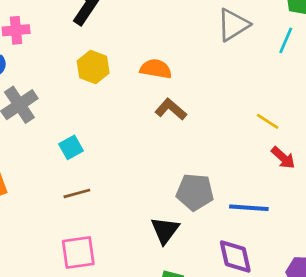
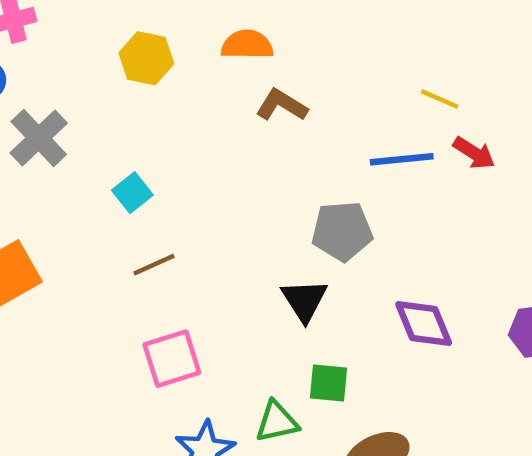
blue line: (249, 208) -> (402, 159), moved

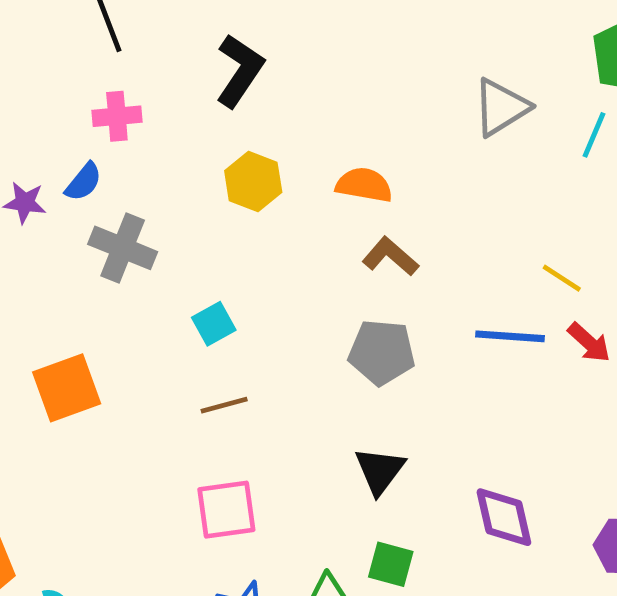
gray cross: (39, 138) -> (123, 248), turned -34
gray pentagon: (342, 231) -> (382, 352), moved

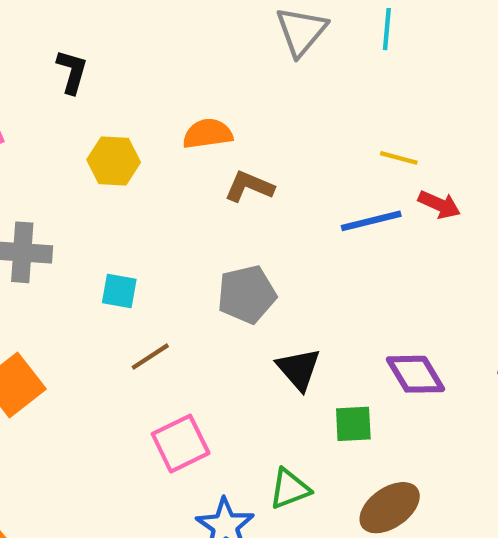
black L-shape: (240, 71) -> (72, 72), size x0.7
cyan square: (214, 324) -> (119, 291), turned -33
gray pentagon: (382, 352) -> (247, 294), moved
green square: (391, 564) -> (353, 424), moved

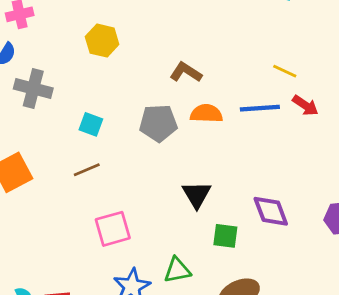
orange semicircle: (208, 134) -> (206, 114), moved
gray pentagon: (247, 294) -> (158, 123), moved
brown line: (150, 357) -> (87, 170), moved

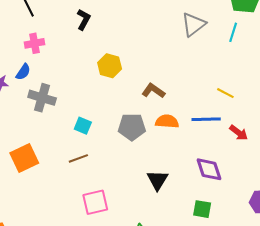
yellow hexagon: (102, 41) -> (110, 66), moved
red arrow: (305, 105) -> (239, 133), moved
purple diamond: (271, 211) -> (209, 169), moved
green square: (225, 236) -> (202, 209), moved

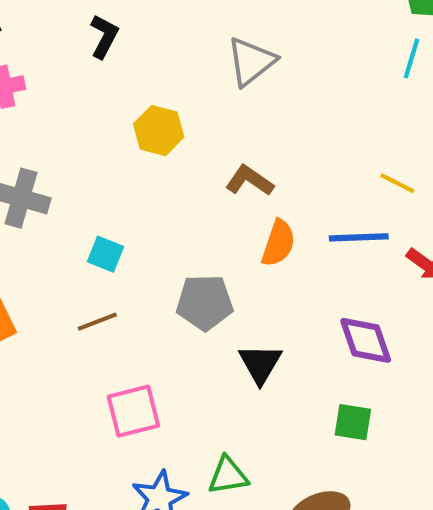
gray triangle: (193, 25) -> (251, 62), moved
orange semicircle: (167, 121) -> (278, 243), turned 105
gray pentagon: (132, 127) -> (205, 302), moved

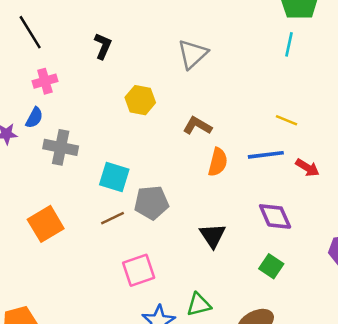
cyan square: (105, 254) -> (114, 177), size x1.4
gray pentagon: (205, 302) -> (151, 203), moved
green square: (353, 422) -> (271, 266), turned 30

